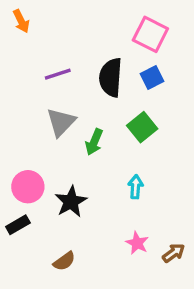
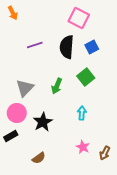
pink square: (150, 34) -> (79, 18), moved
gray triangle: (61, 122) -> (25, 88), moved
brown arrow: (174, 253) -> (105, 153), turned 152

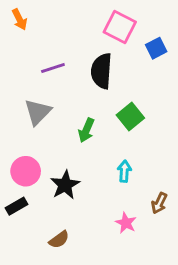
blue square: (92, 47) -> (156, 48), moved
gray triangle: (25, 88) -> (38, 112), moved
brown arrow: (105, 153) -> (159, 203), moved

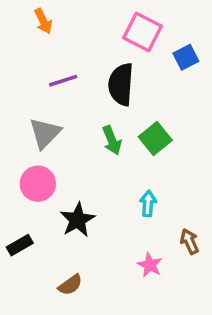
orange arrow: (20, 19) -> (43, 21), moved
green arrow: (86, 130) -> (112, 140), moved, turned -45
pink circle: (26, 171) -> (38, 184), moved
brown arrow: (159, 203) -> (190, 241), turned 130

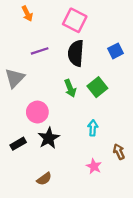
pink square: (143, 32) -> (75, 20), moved
blue square: (186, 57) -> (115, 51), moved
gray triangle: (45, 133) -> (15, 78), moved
pink circle: (38, 184) -> (37, 112), moved
black rectangle: (20, 245) -> (18, 144), moved

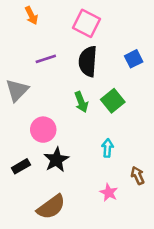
brown semicircle: (44, 179) -> (51, 207), size x1.6

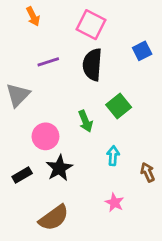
blue square: (134, 59) -> (142, 51), moved
green arrow: (81, 102) -> (85, 121), moved
brown arrow: (138, 175) -> (148, 172), moved

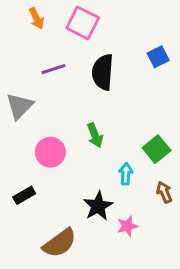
pink square: (91, 25) -> (83, 23), moved
green square: (119, 106) -> (157, 149), moved
black star: (59, 168) -> (98, 206), moved
pink star: (114, 203) -> (127, 226), turned 30

